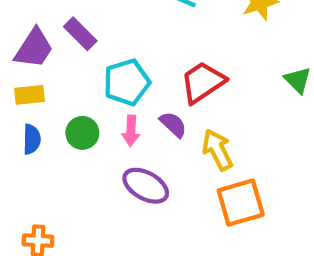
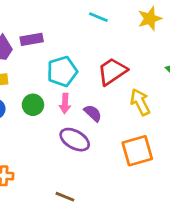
purple rectangle: (80, 34) -> (32, 39), turned -55
purple semicircle: (173, 124) -> (93, 113), moved
yellow arrow: (217, 150) -> (140, 102), moved

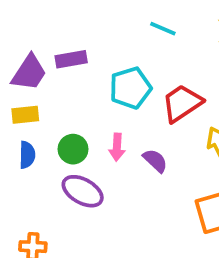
cyan pentagon: (62, 71) -> (130, 88), moved
purple ellipse: (75, 140) -> (83, 191), moved

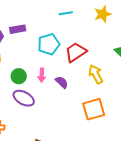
cyan line: (163, 29) -> (66, 13), turned -32

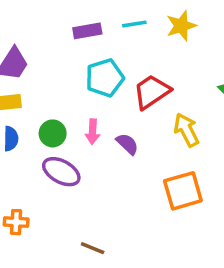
yellow star: (103, 14) -> (181, 26), moved
purple rectangle: (18, 29) -> (87, 31), moved

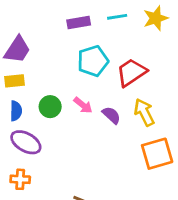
yellow arrow: (186, 130) -> (144, 112), moved
pink arrow: (93, 132) -> (83, 105), turned -54
purple ellipse: (61, 172) -> (26, 142), moved

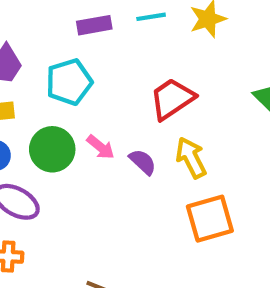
cyan pentagon: (93, 61) -> (69, 82), moved
green circle: (50, 107) -> (52, 149), size x1.4

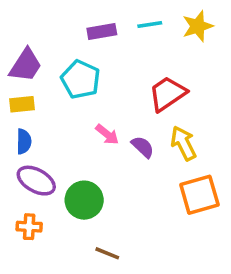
cyan pentagon: (69, 82) -> (81, 79), turned -30
green circle: (52, 149) -> (84, 200), moved

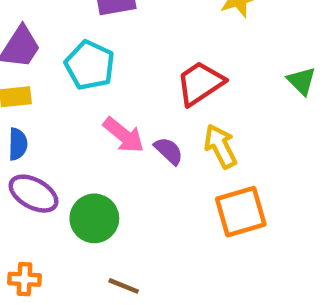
pink arrow: (107, 134) -> (124, 135), size x1.4
orange cross: (29, 227) -> (25, 279), moved

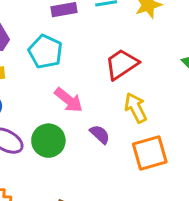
purple semicircle: (169, 151) -> (100, 134), moved
green circle: (94, 218) -> (48, 141), moved

